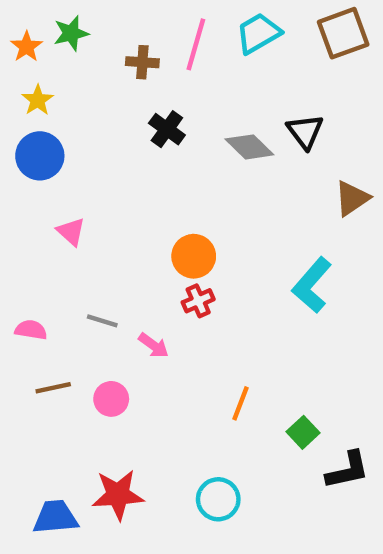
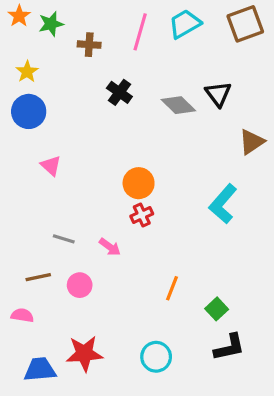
orange star: (26, 47) -> (19, 16), moved
brown cross: (142, 62) -> (89, 45), moved
gray line: (102, 321) -> (64, 239), moved
pink semicircle: (31, 330) -> (22, 315), moved
black L-shape: (348, 470) -> (229, 347), moved

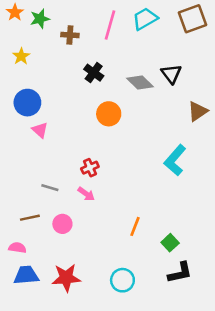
blue circle: (29, 111) -> (27, 103), moved
orange circle: (139, 183) -> (109, 114), moved
red cross: (142, 215) -> (90, 168), moved
blue trapezoid: (40, 370) -> (26, 275), moved

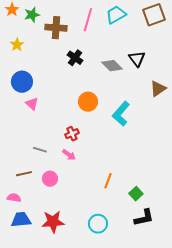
brown cross: (70, 35) -> (56, 28), size x1.5
orange circle: (109, 114) -> (88, 102), moved
cyan L-shape: (175, 160) -> (121, 114), moved

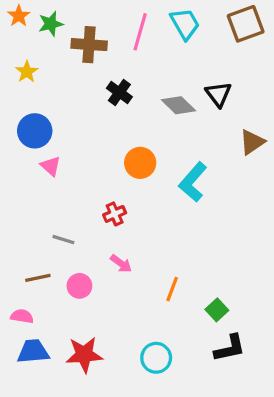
cyan trapezoid: (116, 15) -> (185, 24), turned 90
pink arrow: (69, 155) -> (121, 264), moved

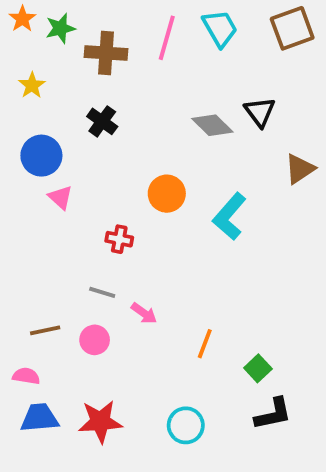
black cross: (119, 93) -> (102, 121), moved
red cross: (115, 214) -> (119, 239), moved, turned 35
gray line: (63, 240) -> (102, 292), moved

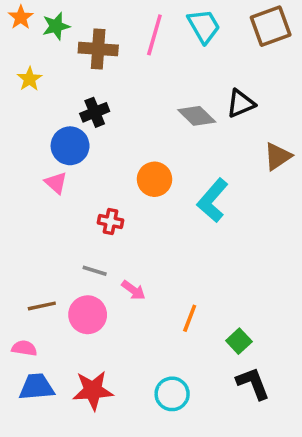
black triangle: (260, 112) -> (241, 104), turned 44
black cross: (102, 121) -> (95, 112), turned 32
blue circle: (41, 156) -> (70, 146), moved
pink circle: (95, 340) -> (88, 315), size x1.4
black L-shape: (273, 414) -> (253, 383), turned -99

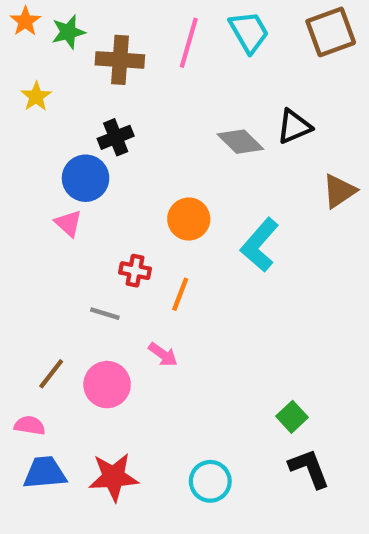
gray line: (95, 271) -> (105, 314), moved
brown line: (42, 306) -> (51, 374), turned -40
orange line: (190, 318) -> (180, 294), moved

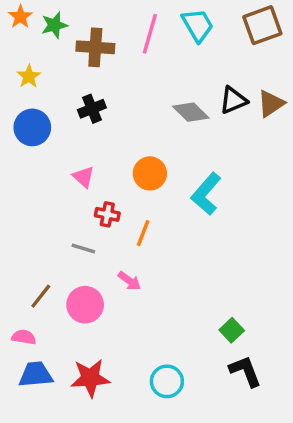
blue circle: (86, 178) -> (32, 127), moved
brown triangle: (339, 191) -> (271, 104), moved
pink triangle: (68, 223) -> (83, 177), moved

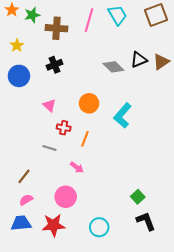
pink circle: (85, 305) -> (66, 197), moved
pink semicircle: (24, 337) -> (26, 200), moved, turned -40

